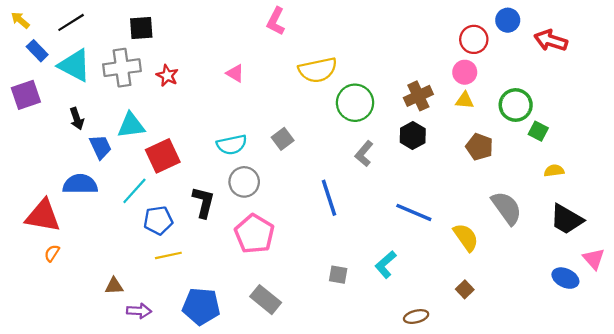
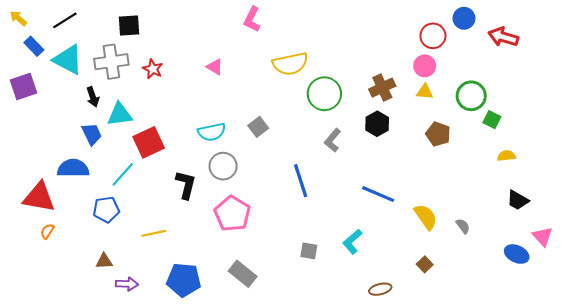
black arrow: (77, 119) -> (93, 97), moved
gray semicircle: (507, 208) -> (463, 226), moved, size x0.5
black trapezoid: (567, 219) -> (518, 200), size x0.7
blue pentagon: (158, 220) -> (106, 210), moved

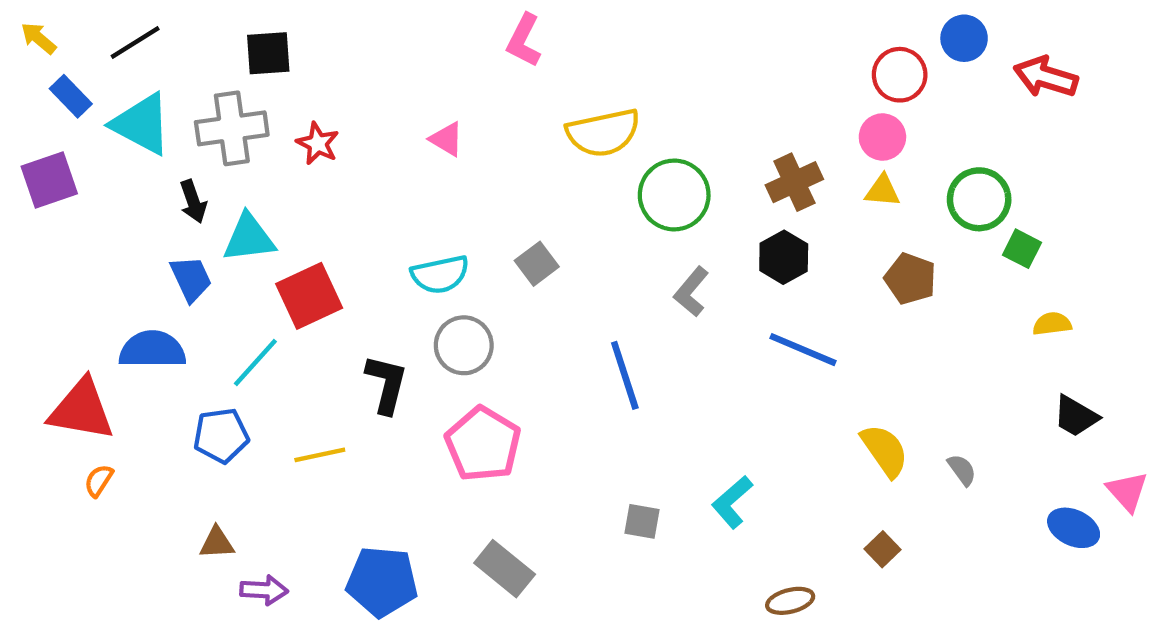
blue line: (378, 194) -> (803, 350), moved
yellow line: (154, 233) -> (320, 455), moved

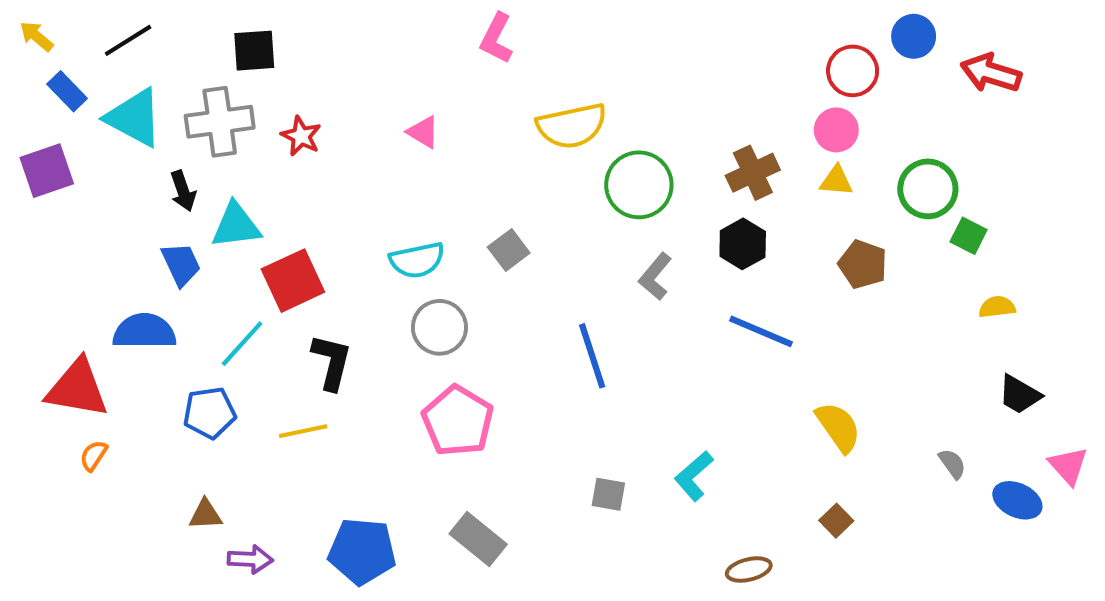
black L-shape: (386, 384) -> (332, 362), moved
gray semicircle: (962, 470) -> (952, 464), moved

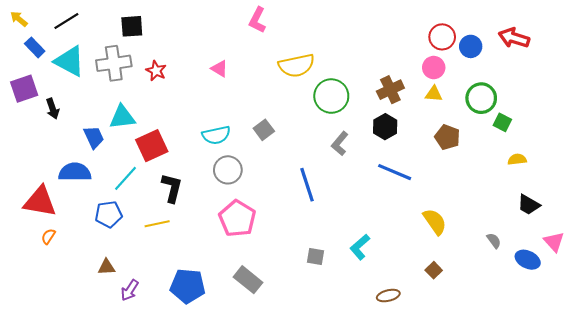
blue circle: (914, 36) -> (471, 46), moved
black arrow: (183, 191) -> (53, 109), moved
purple arrow: (250, 559) -> (130, 290), turned 120

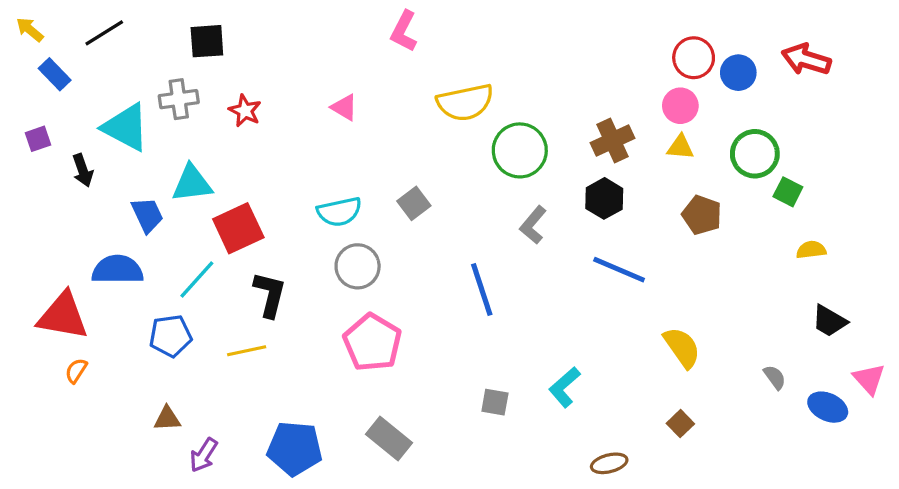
cyan triangle: (70, 61) -> (126, 127), moved
gray cross: (114, 63) -> (179, 99), size x0.7
purple square: (24, 89) -> (38, 139), size x0.6

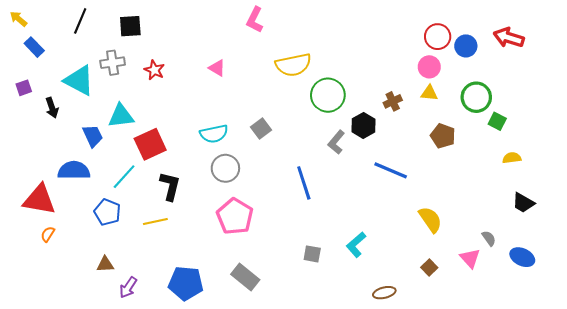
black line: (104, 33) -> (80, 21), moved, turned -35
brown cross: (612, 141) -> (393, 101), moved, size x0.7
black hexagon: (604, 198) -> (363, 125), moved
blue pentagon: (170, 336) -> (107, 212), turned 30
pink triangle: (869, 379) -> (470, 258), moved

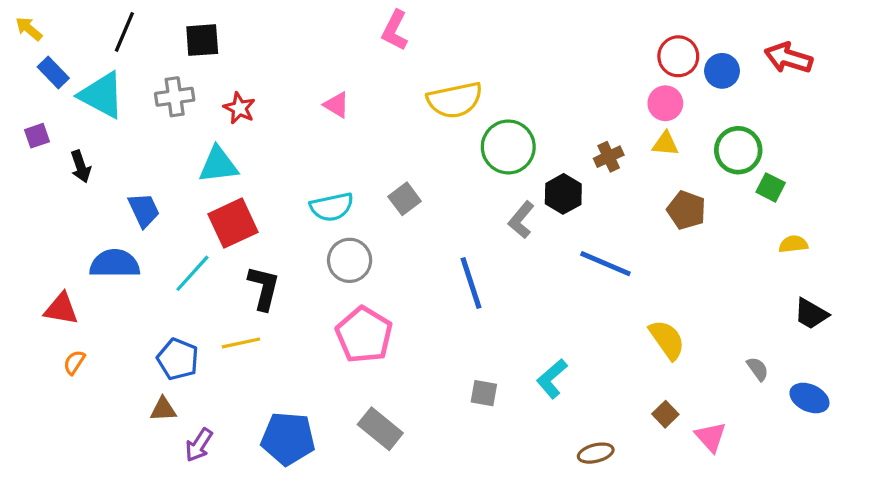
cyan triangle: (79, 80) -> (102, 95), moved
cyan triangle: (121, 116) -> (218, 165), moved
red triangle: (39, 200) -> (61, 309), size x0.7
blue pentagon: (107, 212) -> (178, 359), moved
pink triangle: (470, 258) -> (711, 437), moved

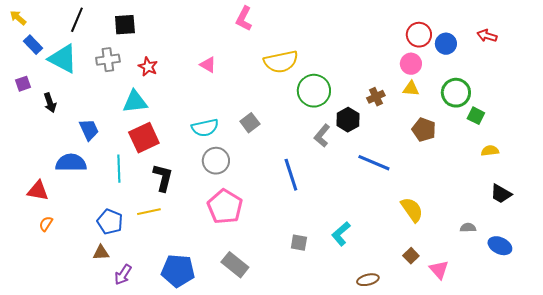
red arrow: (788, 58) -> (487, 36), size x0.7
cyan line: (192, 273) -> (119, 169), turned -44
gray semicircle: (758, 369) -> (468, 228), turned -56

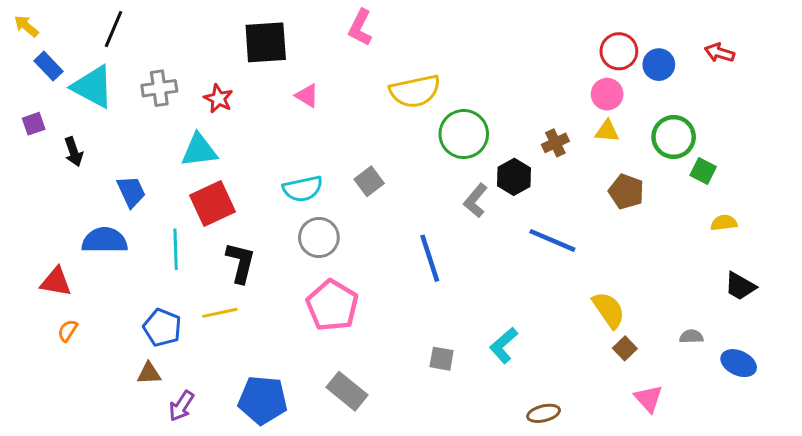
black square: (125, 25) -> (266, 42), moved, size x1.4
brown square: (411, 256) -> (625, 348), moved

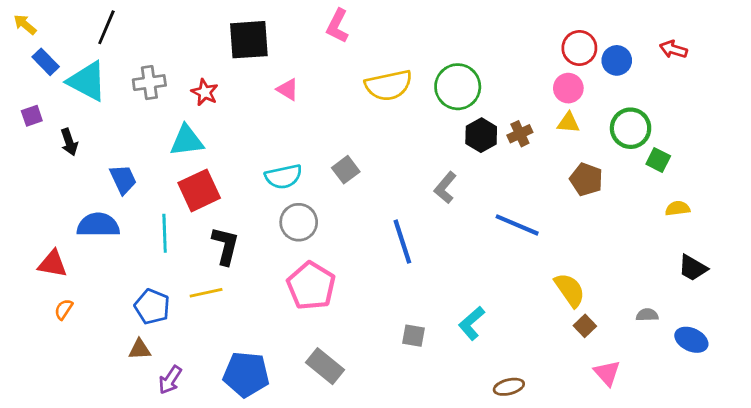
green circle: (464, 134) -> (458, 87), moved
black hexagon: (514, 177) -> (481, 135), moved

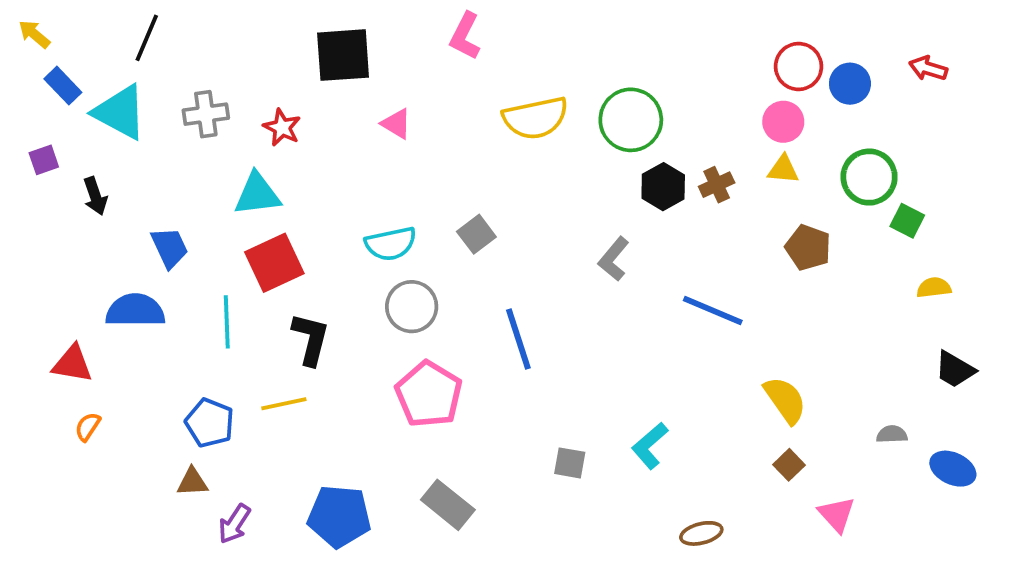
blue line: (402, 242) -> (518, 339), moved
brown square: (585, 326) -> (789, 465), moved

